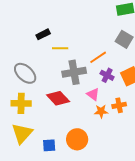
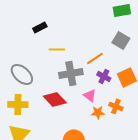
black rectangle: (43, 34) -> (40, 27), moved
orange cross: (119, 105) -> (116, 106), turned 32

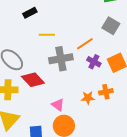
pink triangle: (90, 95) -> (58, 105), moved
red diamond: (55, 99) -> (33, 80), moved
orange cross: (116, 106) -> (106, 92), turned -32

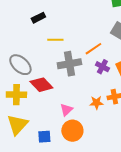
pink triangle: (58, 105) -> (66, 110), turned 40

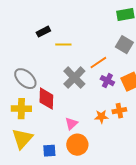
yellow line: (55, 40) -> (63, 45), moved
gray cross: (69, 64) -> (74, 78), turned -35
red diamond: (41, 85) -> (46, 99), turned 45

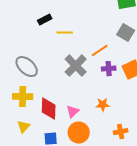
purple cross: (107, 81) -> (109, 69), turned -32
red diamond: (46, 99) -> (49, 109), moved
orange cross: (119, 111) -> (121, 132), moved
yellow triangle: (22, 139) -> (24, 127), size x0.6

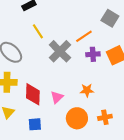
yellow line: (65, 33) -> (38, 31), moved, turned 56
orange circle: (79, 133) -> (77, 118), moved

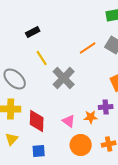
orange line: (84, 36) -> (88, 48), moved
purple cross: (93, 54) -> (106, 107), moved
pink triangle: (57, 97) -> (69, 121), moved, turned -40

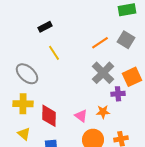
gray cross: (64, 78) -> (103, 73), moved
purple cross: (106, 107) -> (118, 94), moved
yellow triangle: (12, 139) -> (24, 134), turned -32

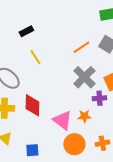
red diamond: (49, 116) -> (32, 105), moved
pink triangle: (81, 116) -> (62, 120), size x1.5

